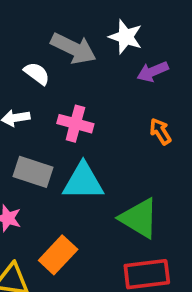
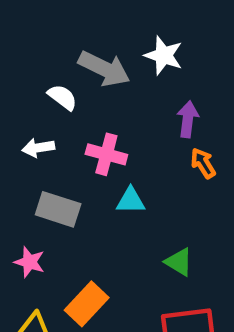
purple arrow: (153, 72) -> (188, 119), moved, turned 120
cyan triangle: (83, 182) -> (131, 201), moved, size x0.6
green triangle: (139, 218) -> (179, 262), size x0.6

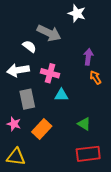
white star: (164, 55) -> (77, 13), moved
white arrow: (38, 148) -> (18, 70), size x1.5
gray rectangle: (58, 209) -> (27, 99), turned 60
orange rectangle: (87, 304) -> (42, 129), moved

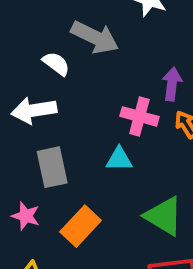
pink cross: (50, 73) -> (139, 116), moved
green triangle: (84, 124) -> (164, 216), size x1.5

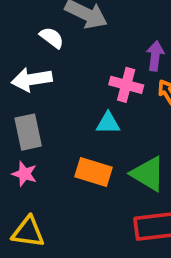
gray rectangle: (52, 167) -> (28, 132), moved
orange rectangle: (81, 226) -> (93, 172), moved, turned 64

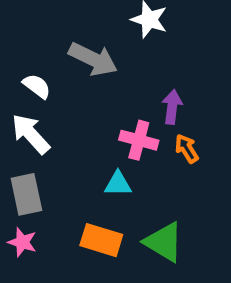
white semicircle: (52, 38) -> (37, 86), moved
white arrow: (32, 79) -> (31, 134), turned 57

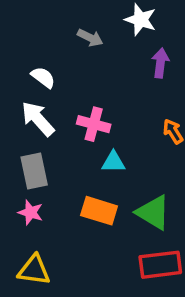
gray arrow: (93, 59) -> (90, 38), moved, size x0.6
purple arrow: (172, 107) -> (160, 63), moved
pink cross: (139, 140) -> (94, 124), moved

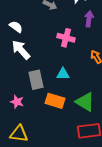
white semicircle: (43, 77) -> (16, 27), moved
pink cross: (94, 124) -> (66, 38), moved
gray rectangle: (34, 171) -> (36, 80), moved

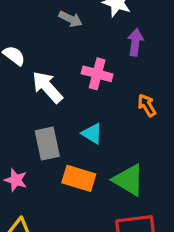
white arrow: (21, 50) -> (47, 87), moved
cyan triangle: (63, 74) -> (92, 134), turned 32

